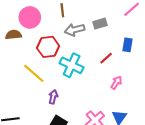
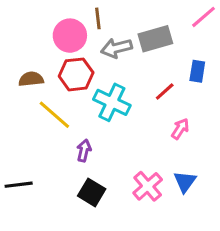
pink circle: (30, 17) -> (70, 36), moved
gray rectangle: (100, 24) -> (155, 39), size x1.5
brown semicircle: (14, 35) -> (31, 79), moved

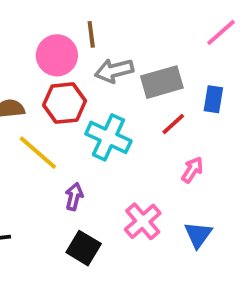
gray rectangle: (155, 39) -> (162, 82), moved
pink cross: (148, 186) -> (143, 221), moved

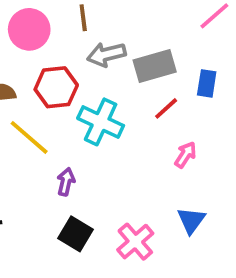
pink circle: (57, 55) -> (29, 29), moved
pink cross: (143, 221) -> (135, 242), moved

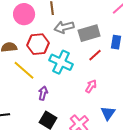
pink arrow: (185, 155) -> (91, 86), moved

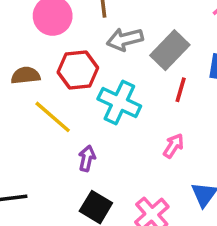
gray rectangle: (89, 33) -> (170, 50), turned -30
red line: (95, 55) -> (181, 90), turned -32

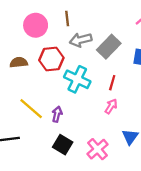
red line: (181, 90) -> (112, 83), moved
yellow line: (53, 117) -> (31, 109), moved

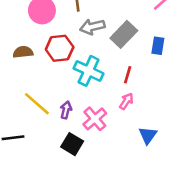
pink cross: (98, 149) -> (95, 119), moved

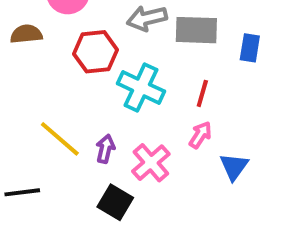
gray rectangle: (124, 34) -> (196, 30), turned 48
brown semicircle: (23, 52) -> (26, 34), moved
blue triangle: (148, 135) -> (234, 167), moved

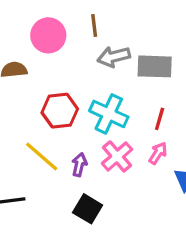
red hexagon: (95, 52) -> (60, 111), moved
pink cross: (151, 163) -> (117, 156), moved

